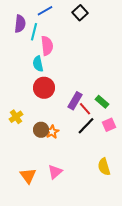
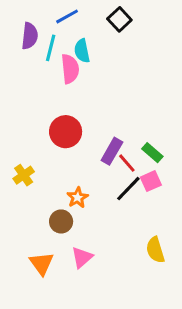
cyan semicircle: (38, 64) -> (82, 51), moved
pink square: (109, 125) -> (151, 181), moved
brown circle: (41, 130) -> (61, 221), moved

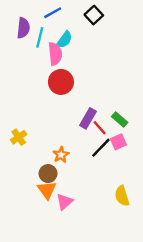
cyan semicircle: (82, 51) -> (64, 40), turned -132
red circle: (66, 132) -> (61, 82), moved
orange triangle: (42, 263) -> (47, 190), moved

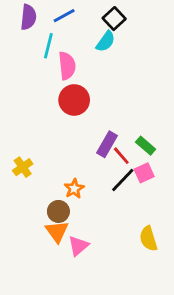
purple semicircle: (23, 28) -> (28, 17), moved
cyan semicircle: (64, 40) -> (106, 41), moved

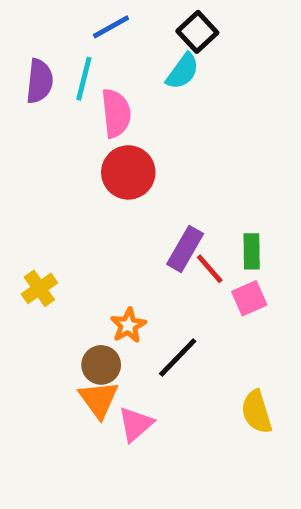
purple semicircle: (28, 17) -> (39, 81), moved
green rectangle: (146, 146) -> (252, 251), turned 48
black line: (123, 180) -> (178, 358), moved

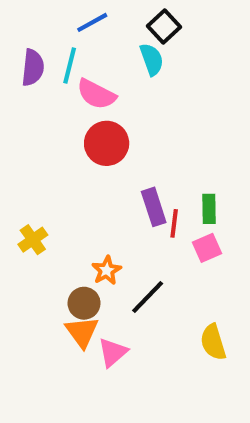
cyan semicircle: (183, 71) -> (152, 59), turned -56
pink semicircle: (116, 113) -> (96, 94), turned 123
purple rectangle: (185, 249) -> (154, 207), turned -48
red line: (210, 269) -> (174, 223), turned 48

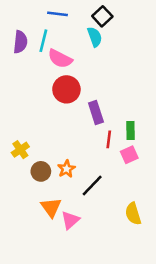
blue line: (92, 22) -> (57, 14), turned 36
purple rectangle: (154, 207) -> (96, 112), moved
brown circle: (84, 303) -> (41, 171), moved

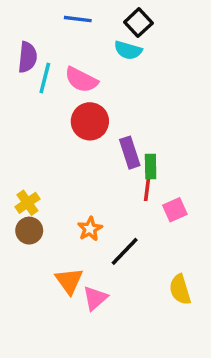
cyan semicircle: (95, 37) -> (128, 50), turned 126
cyan line: (43, 41) -> (45, 78), moved
green rectangle: (131, 130) -> (151, 166), moved
brown circle: (41, 171) -> (29, 231), moved

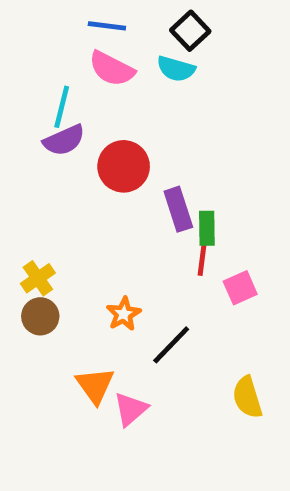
purple semicircle: (27, 57) -> (64, 140), moved, turned 60
pink semicircle: (81, 80) -> (112, 69), moved

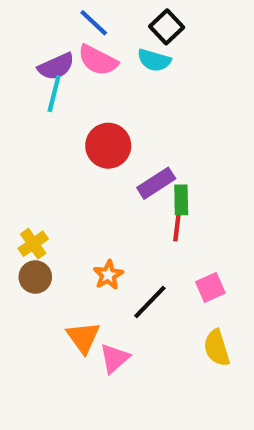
blue line: (107, 26) -> (94, 23), turned 36
purple semicircle: (64, 140) -> (56, 66), moved
purple rectangle: (178, 209) -> (156, 183), turned 75
pink square: (240, 288) -> (210, 287), moved

